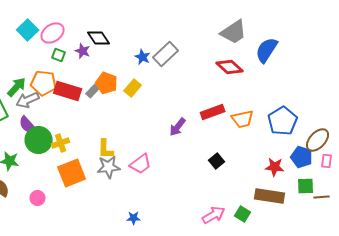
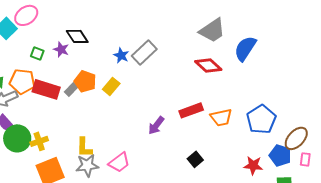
pink ellipse: (53, 33) -> (26, 15), moved

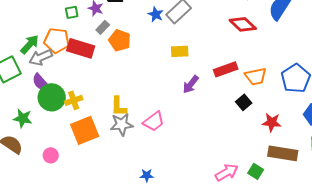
green square: (37, 53) -> (72, 12), turned -32
yellow rectangle: (111, 86) -> (180, 51), moved, turned 48
gray rectangle: (71, 89) -> (103, 27), moved
black square: (195, 159) -> (244, 102), moved
red star: (253, 165) -> (272, 122), moved

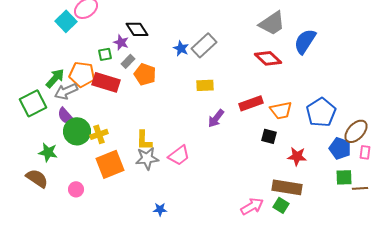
green square: (72, 12) -> (105, 54), moved
black square: (244, 102) -> (269, 136), turned -35
brown rectangle: (283, 153) -> (287, 187), moved
blue star: (147, 175) -> (160, 209), moved

